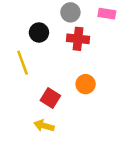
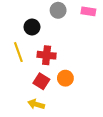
red cross: (78, 39) -> (47, 55), moved
orange circle: (86, 84) -> (65, 78), moved

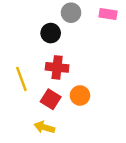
black circle: (32, 27) -> (51, 33), moved
yellow line: (18, 52) -> (21, 79), moved

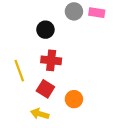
gray circle: (71, 13) -> (74, 11), moved
orange circle: (80, 95) -> (74, 99), moved

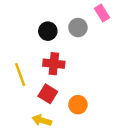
gray circle: (74, 11) -> (78, 28), moved
pink rectangle: (97, 13) -> (102, 13), turned 49

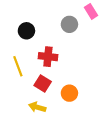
black circle: (48, 31) -> (26, 31), moved

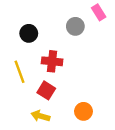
orange circle: (69, 93) -> (83, 111), moved

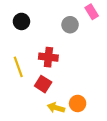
black circle: (29, 33) -> (21, 21), moved
yellow arrow: (40, 116) -> (56, 108), moved

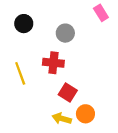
gray circle: (70, 25) -> (65, 33), moved
red square: (43, 84) -> (68, 92), moved

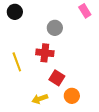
black circle: (24, 24) -> (15, 12), moved
yellow arrow: (62, 119) -> (40, 99), moved, turned -35

